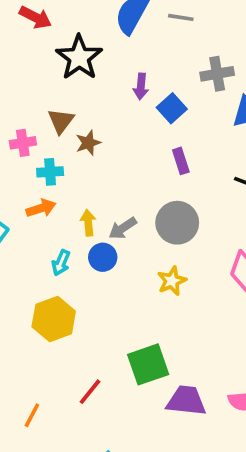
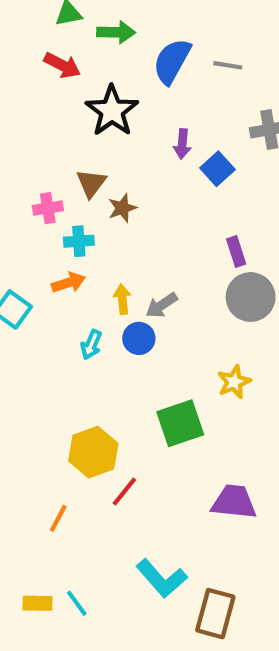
purple rectangle: (181, 161) -> (236, 252), moved
gray circle: (177, 223) -> (251, 297), moved
yellow star: (172, 281) -> (234, 382), moved
yellow hexagon: (54, 319) -> (93, 452), moved
green square: (148, 364) -> (180, 423), moved

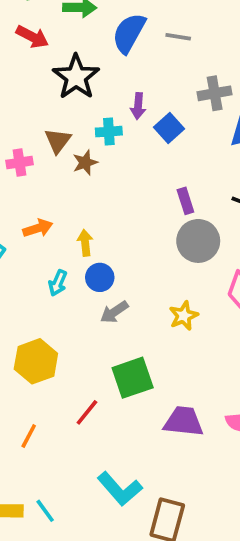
cyan cross: (79, 241) -> (109, 132), moved
gray arrow: (162, 305) -> (114, 312), moved
green square: (180, 423) -> (133, 378), moved
yellow hexagon: (93, 452) -> (36, 361), moved

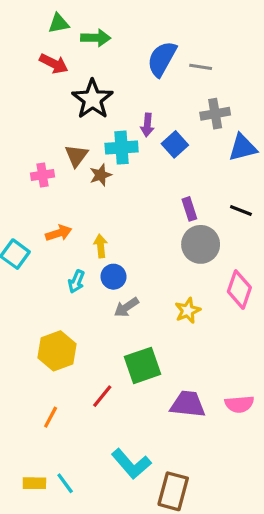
blue semicircle: (129, 33) -> (162, 59), moved
gray line: (178, 37) -> (201, 67), moved
cyan cross: (109, 132) -> (122, 148), size x1.4

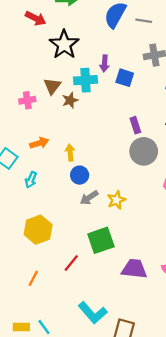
blue square: (175, 144) -> (125, 78), turned -30
cyan arrow: (76, 281) -> (31, 180), moved
yellow star: (188, 311) -> (116, 200), moved

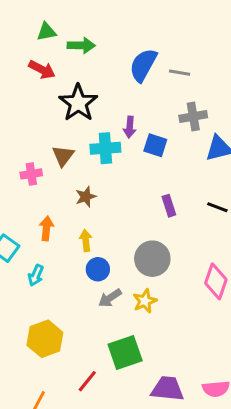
brown star: (70, 100) -> (86, 197), moved
orange arrow: (39, 143) -> (46, 228), turned -66
gray circle: (144, 151) -> (152, 259), moved

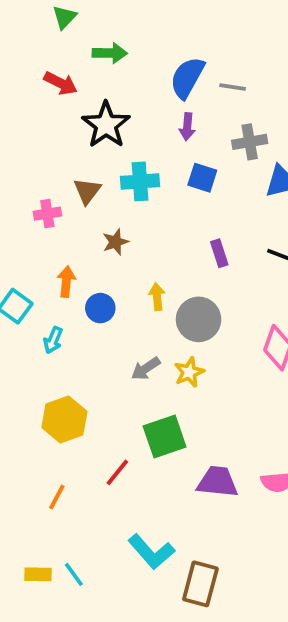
green triangle: (46, 32) -> (64, 17), moved, turned -35
purple arrow: (130, 127) -> (187, 127), moved
yellow arrow: (86, 241) -> (157, 297), moved
blue circle: (98, 269) -> (100, 308), moved

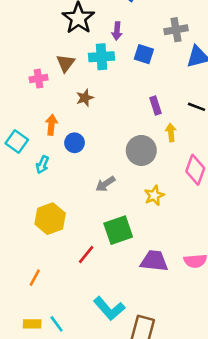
purple arrow: (187, 127) -> (117, 31), moved
yellow arrow: (157, 297) -> (171, 132), moved
yellow star: (189, 372) -> (154, 195), moved
orange line: (57, 497) -> (35, 278), moved

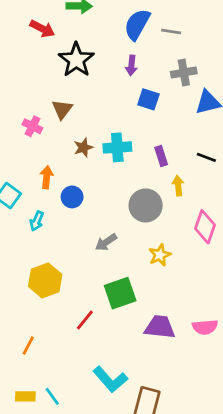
purple arrow: (117, 31) -> (131, 65), moved
cyan cross: (101, 57) -> (117, 147), moved
pink cross: (39, 79) -> (32, 126), turned 36

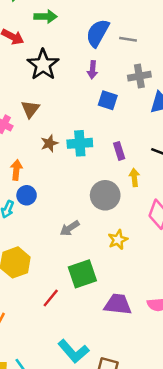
blue circle: (72, 197) -> (27, 195), moved

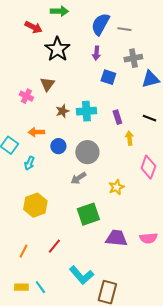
orange arrow: (16, 170) -> (36, 132), turned -98
blue circle: (27, 195) -> (58, 146), moved
gray circle: (105, 195) -> (87, 152), moved
red line: (51, 298) -> (54, 246), moved

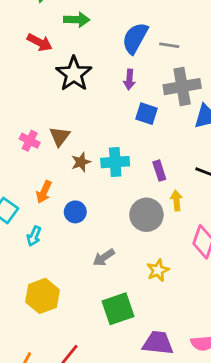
gray cross: (133, 58) -> (182, 87), size x1.4
brown triangle: (47, 84) -> (60, 136), moved
orange arrow: (36, 132) -> (44, 192), turned -63
gray circle: (87, 152) -> (146, 215), moved

